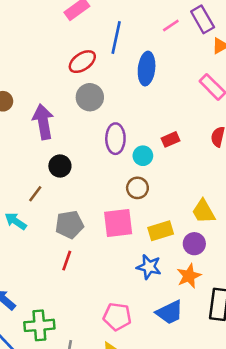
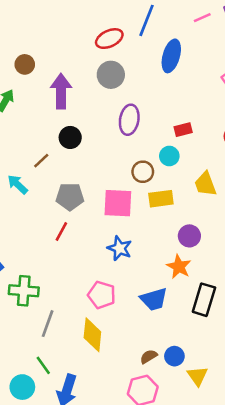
cyan circle: (143, 156) -> (169, 156), moved
yellow trapezoid: (204, 211) -> (205, 184), moved
yellow rectangle: (161, 231) -> (161, 199), moved
blue star: (149, 267) -> (120, 248), moved
orange star: (189, 276) -> (179, 267), turned -30

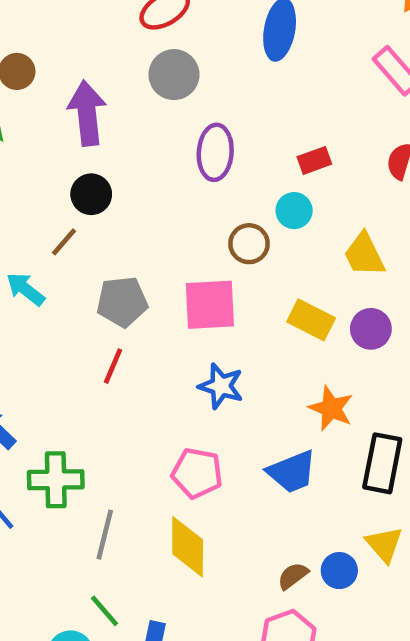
black circle: (70, 137) -> (91, 194), moved
yellow rectangle: (161, 199) -> (311, 320), moved, turned 40
purple circle: (189, 236) -> (371, 329), moved
yellow triangle: (197, 376) -> (384, 544), moved

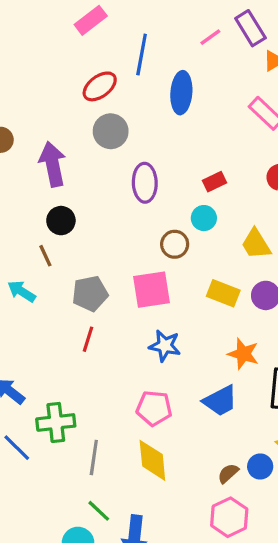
brown line: (64, 242) -> (45, 256), turned -60

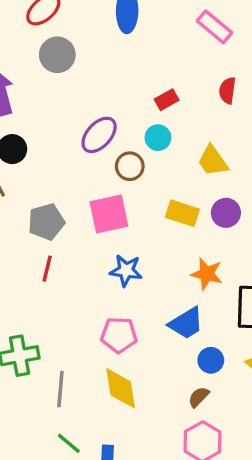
purple ellipse: (145, 183) -> (99, 135), moved, turned 48
blue circle: (260, 467) -> (211, 360), moved

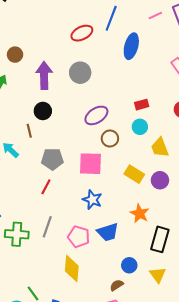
gray circle: (57, 55) -> (80, 73), moved
cyan circle: (158, 138) -> (140, 127), moved
blue trapezoid: (186, 323) -> (108, 232), moved
gray line: (60, 389) -> (47, 227), moved

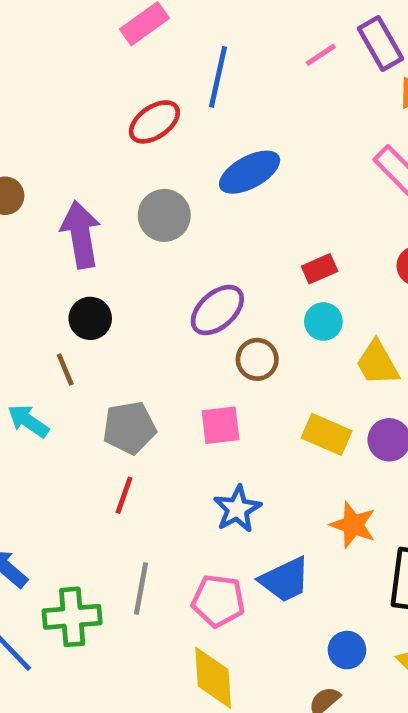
blue ellipse: (131, 46) -> (250, 172), moved, turned 55
pink square: (91, 164) -> (221, 425), size x0.7
blue star: (92, 200) -> (237, 509), turned 30

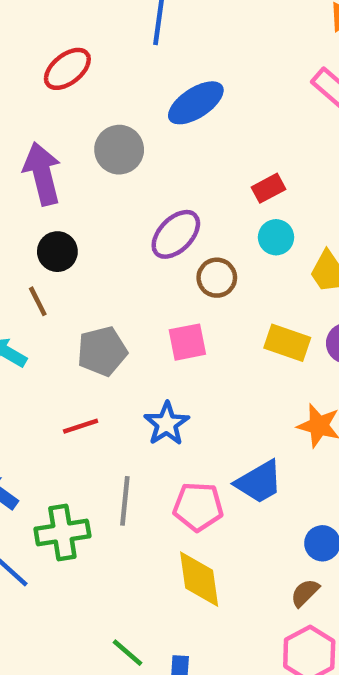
red ellipse: (154, 122) -> (67, 69), moved
red line: (124, 495) -> (81, 426), moved, turned 57
blue star: (237, 509) -> (167, 424), moved

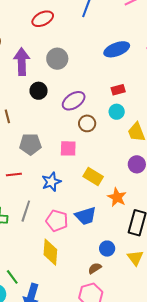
blue ellipse: (196, 103) -> (117, 49), moved
black circle: (57, 252) -> (39, 91), moved
yellow rectangle: (287, 343) -> (93, 176), moved

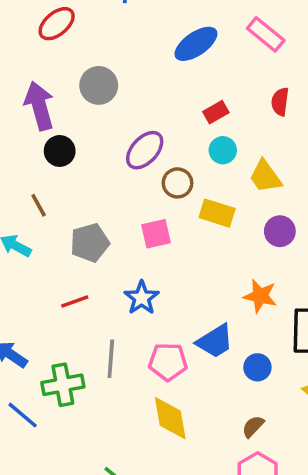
black circle: (39, 91) -> (60, 151), moved
yellow rectangle: (93, 176) -> (217, 213), moved
blue circle: (107, 249) -> (257, 367), moved

